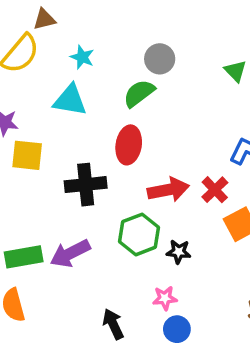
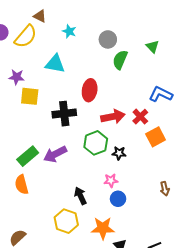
brown triangle: (44, 19) -> (40, 16), turned 40
cyan star: (82, 57) -> (69, 31), moved
green semicircle: (139, 93) -> (120, 60), moved, turned -30
green rectangle: (24, 257) -> (28, 156), turned -30

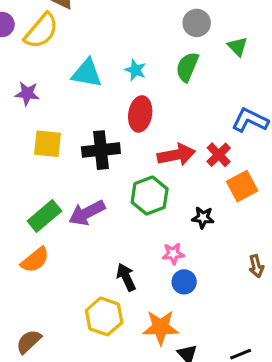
cyan star: (69, 31) -> (135, 70), moved
gray circle: (108, 39) -> (197, 23), moved
yellow square: (30, 96) -> (48, 144), moved
black star: (119, 153) -> (203, 218), moved
orange semicircle: (22, 185) -> (35, 260), turned -114

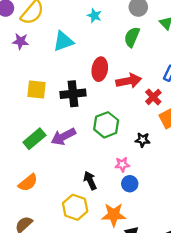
cyan star: (135, 70) -> (94, 16), moved
cyan triangle: (87, 73) -> (63, 41), turned -30
purple star: (27, 94) -> (21, 41), moved
red arrow: (176, 155) -> (129, 81), moved
orange semicircle: (35, 260) -> (28, 183), moved

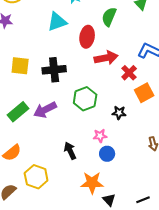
cyan triangle: (63, 41) -> (57, 22), moved
red ellipse: (100, 69) -> (87, 37), moved
yellow hexagon: (75, 207) -> (36, 177), moved

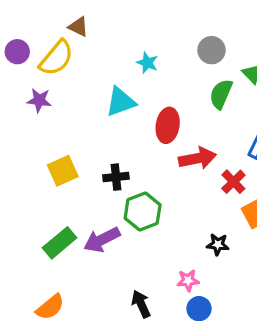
green semicircle: (109, 17) -> (221, 94), moved
yellow square: (20, 66) -> (63, 171), turned -30
black cross: (54, 70) -> (116, 177), size x0.7
green hexagon: (85, 99) -> (143, 212), moved

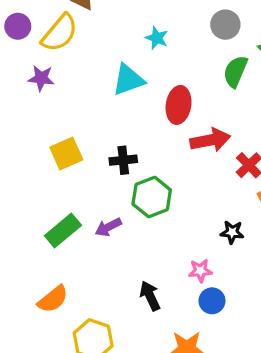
purple arrow: (102, 240) -> (108, 227), size x0.7

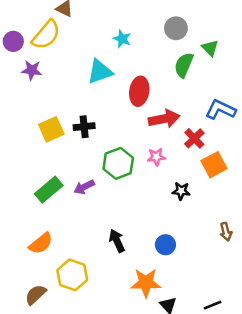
purple circle: (18, 26) -> (13, 41), moved
black cross: (123, 160) -> (84, 127), moved
pink star: (200, 271) -> (156, 157), moved

